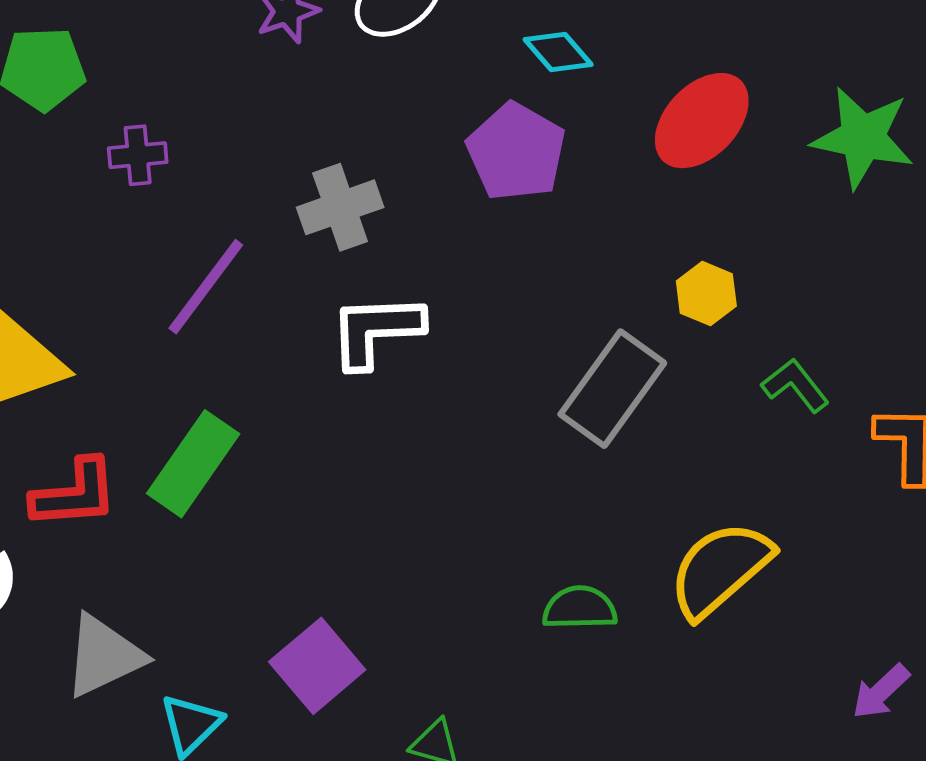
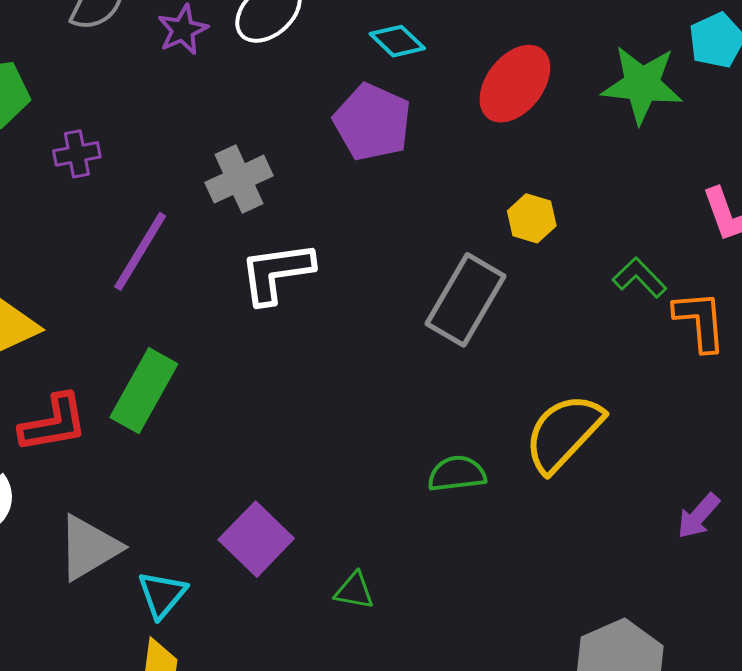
green L-shape: (795, 385) -> (640, 278), moved

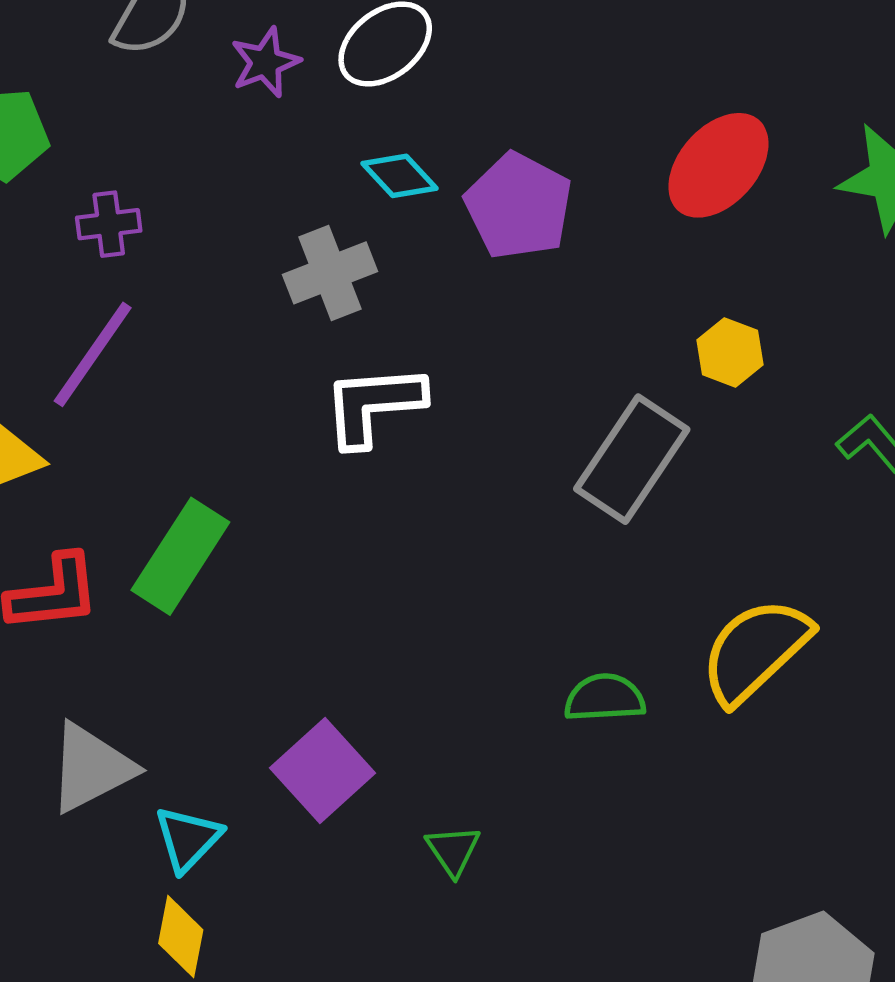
cyan diamond: (397, 41) -> (400, 176), moved
purple line: (140, 251) -> (93, 354), moved
green triangle: (354, 591) -> (453, 850), turned 42

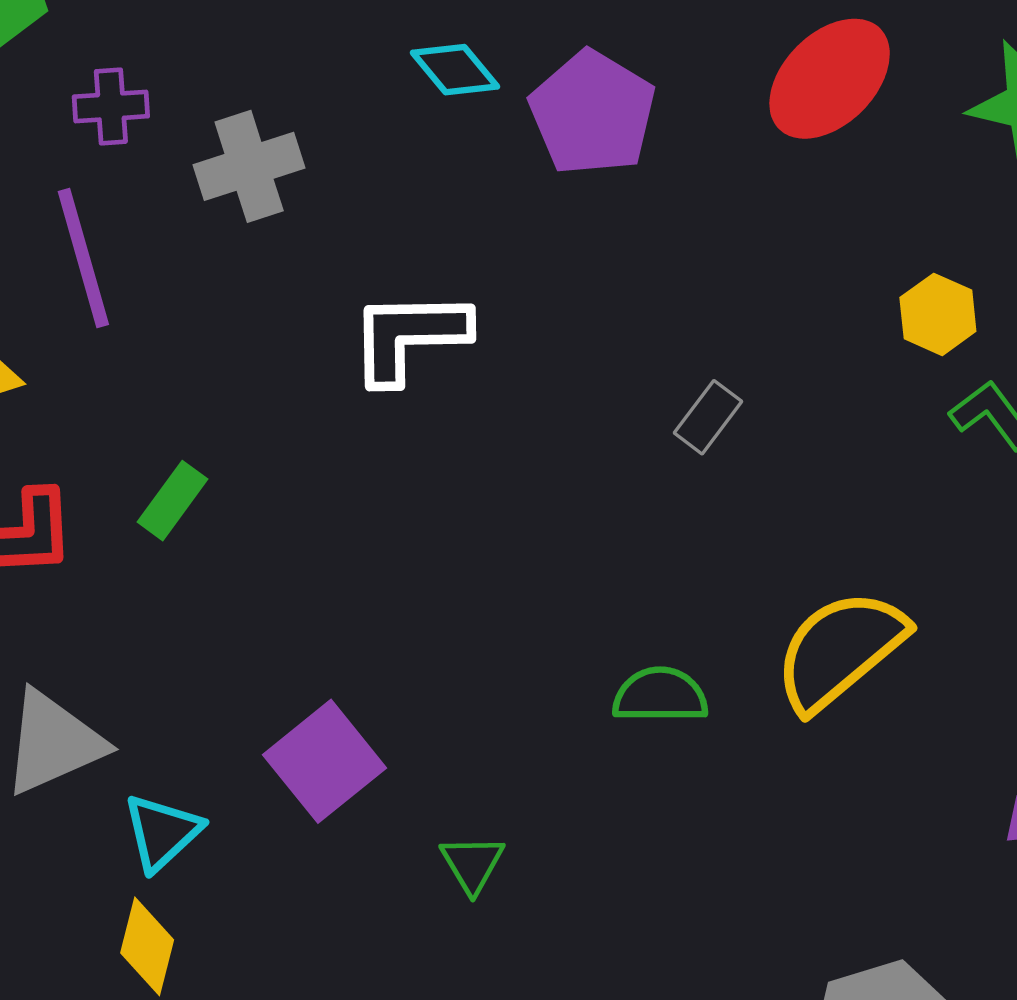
gray cross: (330, 273) -> (249, 166), moved
yellow hexagon: (730, 352) -> (938, 314), moved
purple line: (93, 354) -> (83, 258), turned -54
gray rectangle: (632, 459) -> (708, 417), size x0.5
green rectangle: (180, 556) -> (173, 501), size x0.6

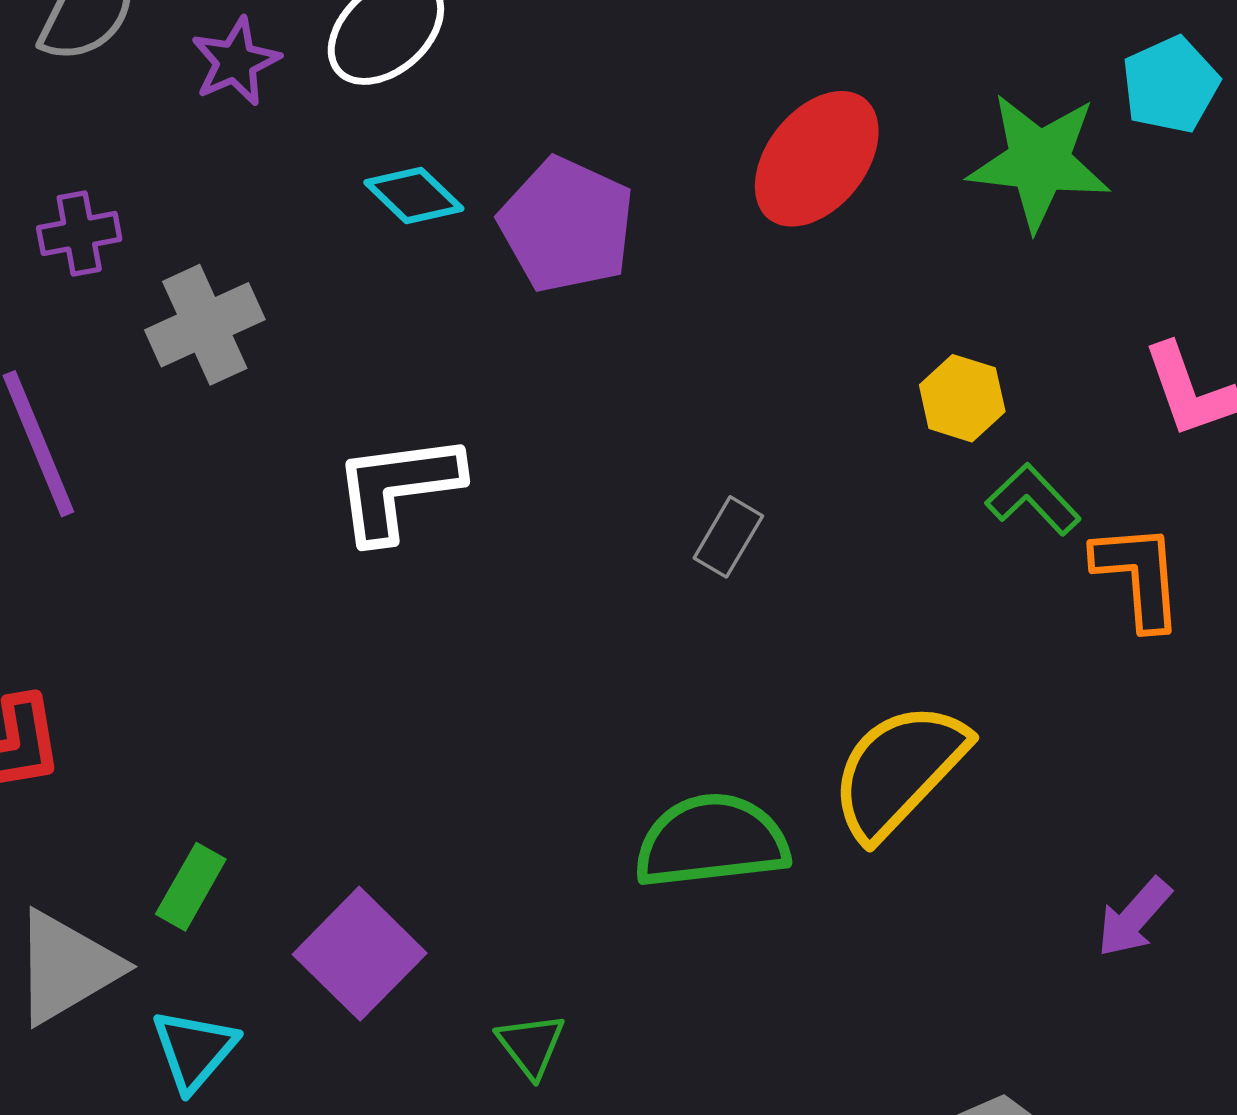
purple cross: (111, 106) -> (79, 233), moved
green rectangle: (173, 501) -> (191, 887), moved
green semicircle: (660, 695) -> (712, 841), size x1.5

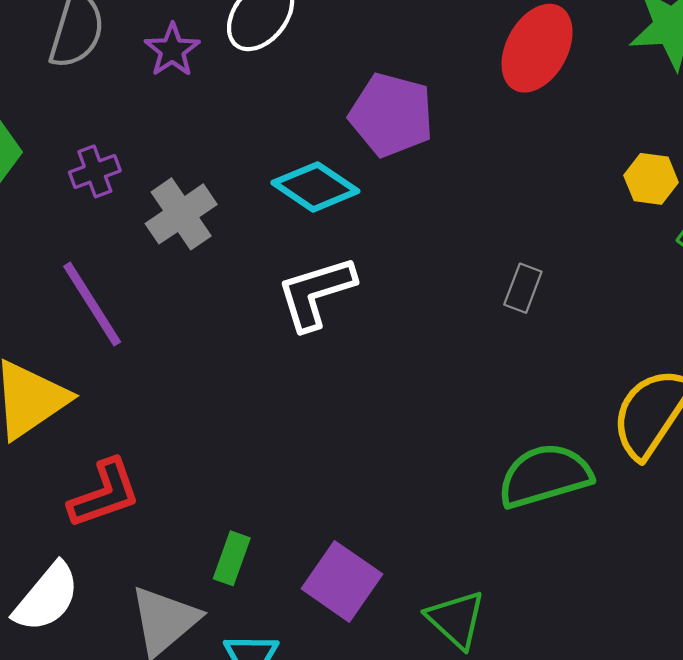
cyan diamond: (414, 196) -> (315, 187), moved, size x1.4
green triangle: (531, 1045) -> (456, 619), size x1.4

